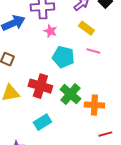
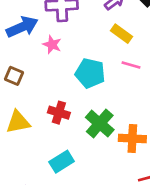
pink star: (50, 31) -> (52, 45), moved
red cross: (40, 86) -> (59, 113), size x0.7

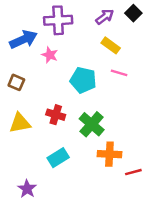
orange cross: (132, 138) -> (109, 154), moved

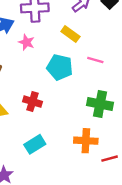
yellow rectangle: (111, 45) -> (70, 34), moved
green cross: (92, 124) -> (100, 104), moved, turned -30

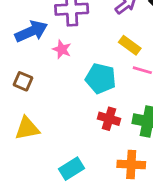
yellow rectangle: (70, 34) -> (130, 45), moved
red cross: (32, 102) -> (109, 119), moved

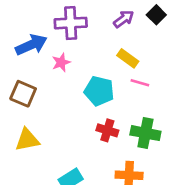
pink star: (62, 49) -> (61, 62), turned 30
brown square: (23, 81) -> (23, 94), size x1.4

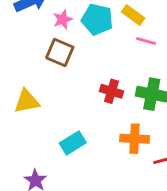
cyan pentagon: (99, 91) -> (97, 19), moved
brown square: (23, 94) -> (60, 52), moved

